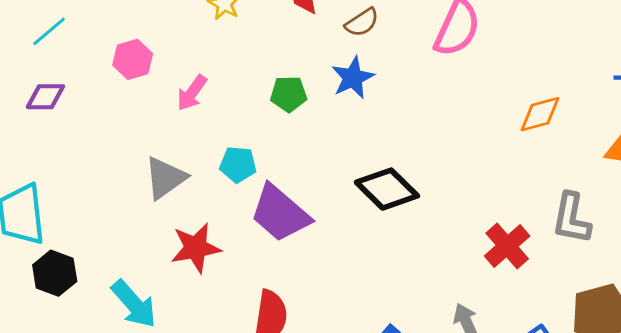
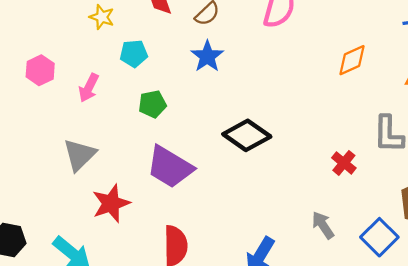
green pentagon: (289, 94) -> (152, 104), moved
cyan pentagon: (238, 164) -> (134, 54), moved
red cross: (507, 246) -> (344, 163), size x0.7

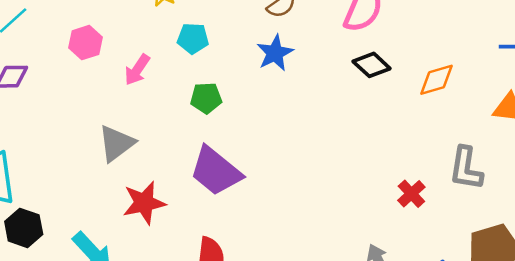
black diamond: (247, 135) -> (372, 65), moved, size x0.7

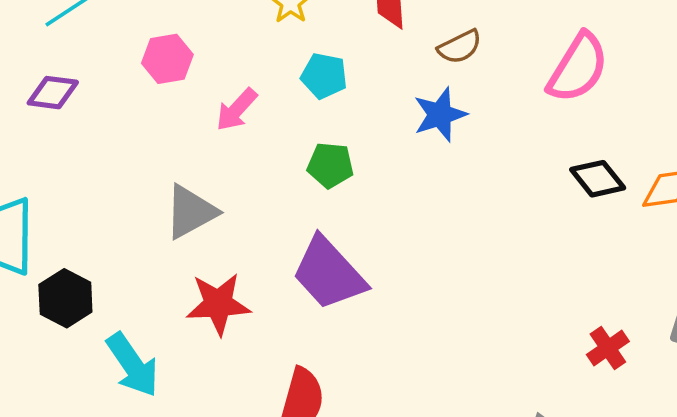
black diamond: (372, 65) -> (598, 179), moved
black hexagon: (24, 228) -> (65, 298), moved

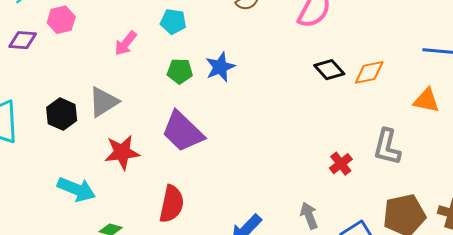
pink hexagon: (167, 59) -> (61, 20), moved
blue star: (440, 115) -> (220, 67), moved
black hexagon: (65, 298) -> (62, 114), moved
cyan arrow: (133, 365) -> (76, 189), turned -30

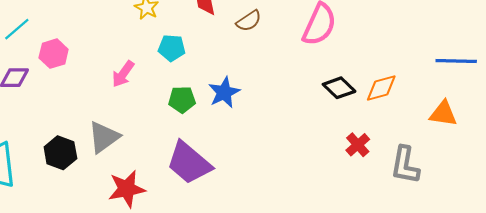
red cross: (341, 164) -> (358, 145), moved

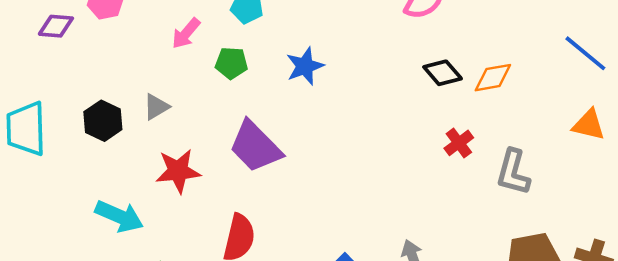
blue line: (456, 61) -> (585, 53), turned 33
green pentagon: (182, 100) -> (231, 63), moved
orange triangle: (443, 114) -> (589, 125), moved
gray triangle: (104, 137) -> (156, 107), size x0.7

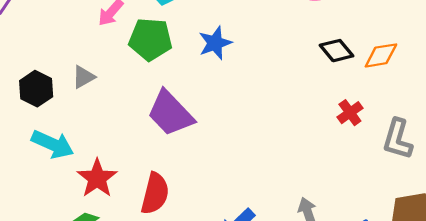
green pentagon: (231, 63) -> (150, 39), size x1.5
red star: (178, 171) -> (97, 178), moved, turned -30
cyan arrow: (119, 216) -> (53, 144), moved

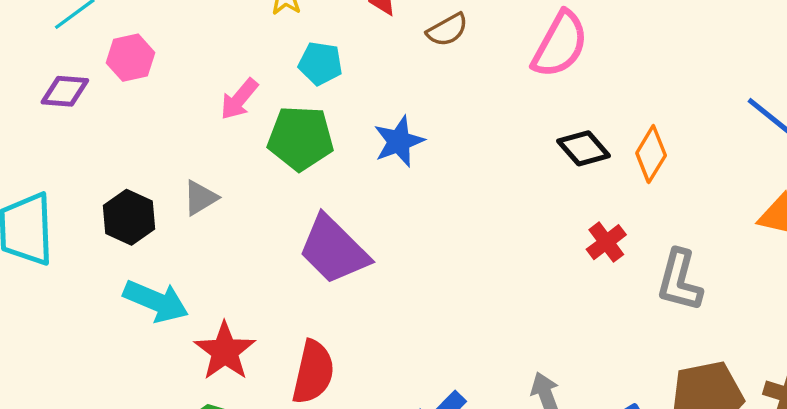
orange diamond: (381, 55) -> (651, 154), turned -48

